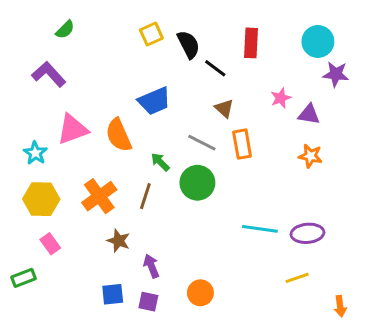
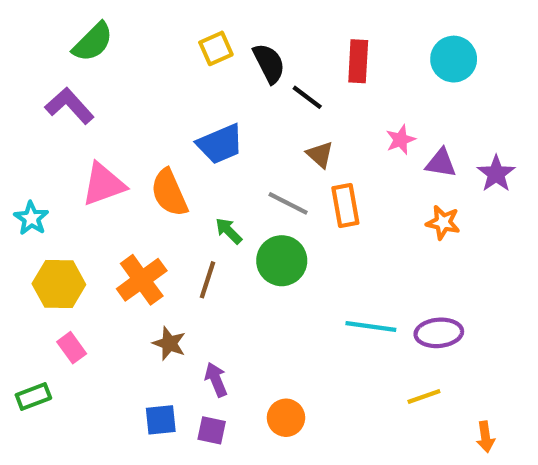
green semicircle: (65, 30) -> (93, 42), size x1.5
purple star: (336, 74) -> (496, 174), moved, turned 30
cyan star: (35, 153) -> (31, 218), moved

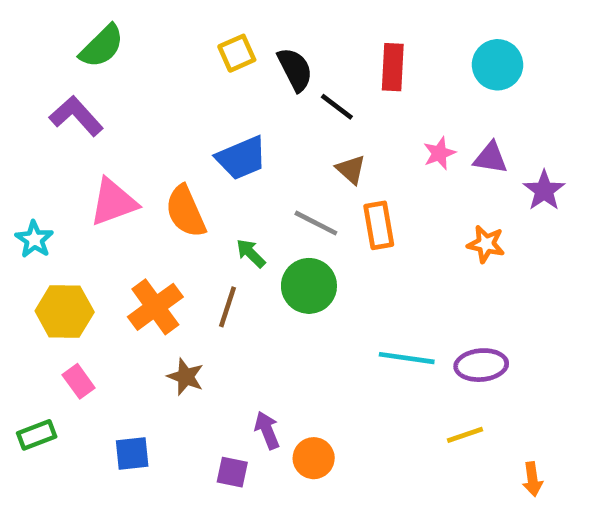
purple triangle: (441, 163) -> (491, 158), moved
purple arrow: (216, 380) -> (267, 430), moved
blue square: (161, 420) -> (132, 453), moved

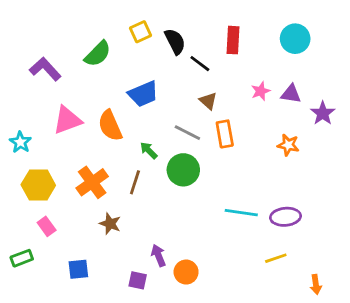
green semicircle: (102, 46) -> (98, 54), moved

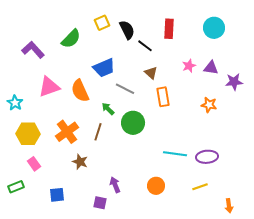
purple star: (323, 113) -> (234, 82), turned 30
gray line: (187, 133) -> (125, 89), moved
orange circle: (186, 272) -> (156, 186), moved

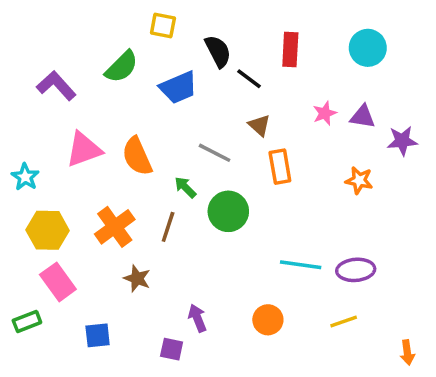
yellow square: (102, 23) -> (163, 25), moved, turned 35
blue trapezoid: (104, 68) -> (178, 87), moved
pink rectangle: (34, 164) -> (58, 282), size x1.5
orange arrow: (229, 206) -> (407, 353), moved

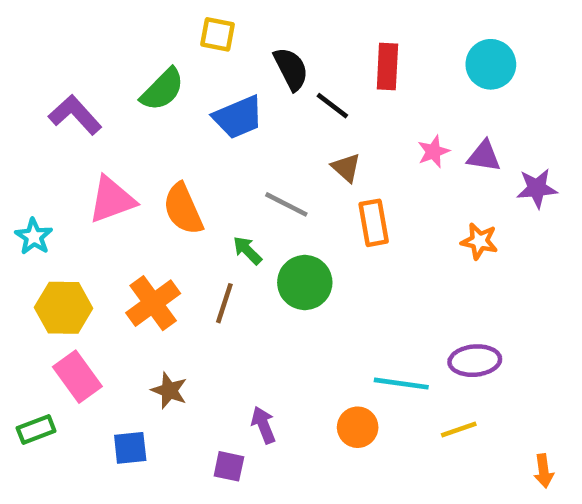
cyan line: (301, 265) -> (401, 384), moved
brown star: (137, 278) -> (169, 390), moved

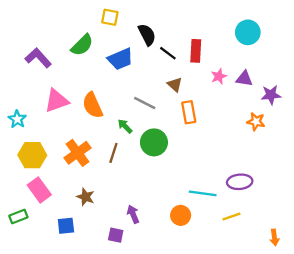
red rectangle: (387, 67) -> (196, 51), moved
orange star: (479, 241) -> (256, 122), moved

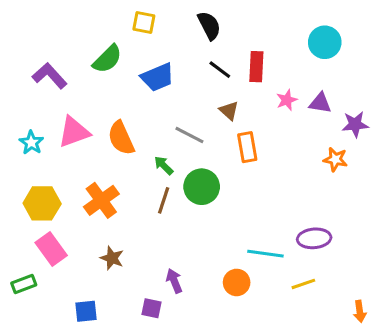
black semicircle: (147, 35) -> (209, 26), moved
cyan star: (17, 119) -> (31, 143), moved
brown line: (113, 153) -> (164, 200), moved
blue square: (66, 226) -> (86, 311), moved

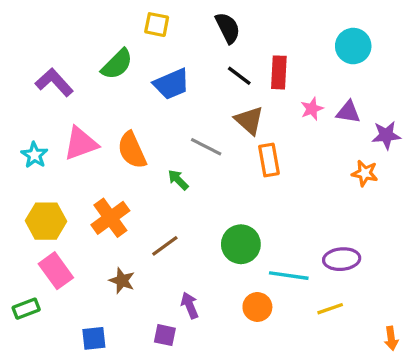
brown triangle: (229, 111) -> (249, 120), size x1.4
green circle: (202, 187) -> (241, 244), moved
brown line: (164, 200) -> (165, 246), moved, turned 36

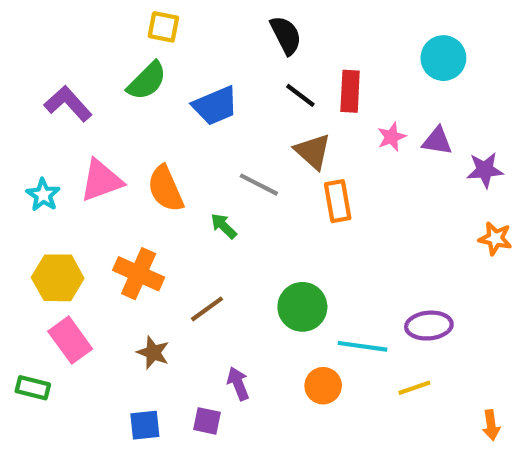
yellow square: (157, 25) -> (163, 27), moved
orange star: (365, 173) -> (495, 238), moved
orange cross: (110, 218) -> (139, 274), turned -30
green rectangle: (26, 309) -> (33, 388), turned 35
blue square: (94, 338) -> (145, 425), moved

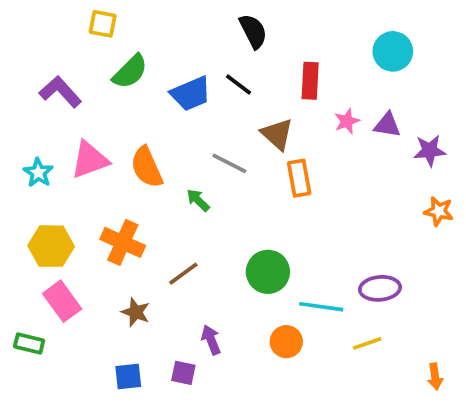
yellow square: (163, 27) -> (103, 24), moved
black line: (300, 95) -> (239, 84), moved

